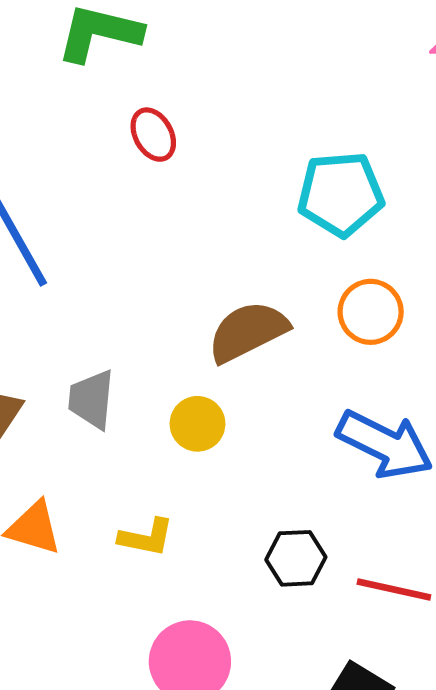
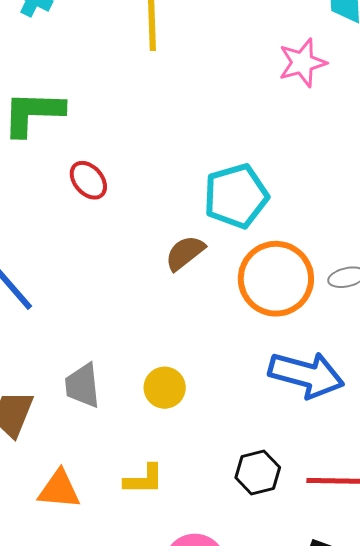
orange circle: (371, 312) -> (276, 279), size x1.5
brown semicircle: (248, 332) -> (185, 253), moved, size x0.7

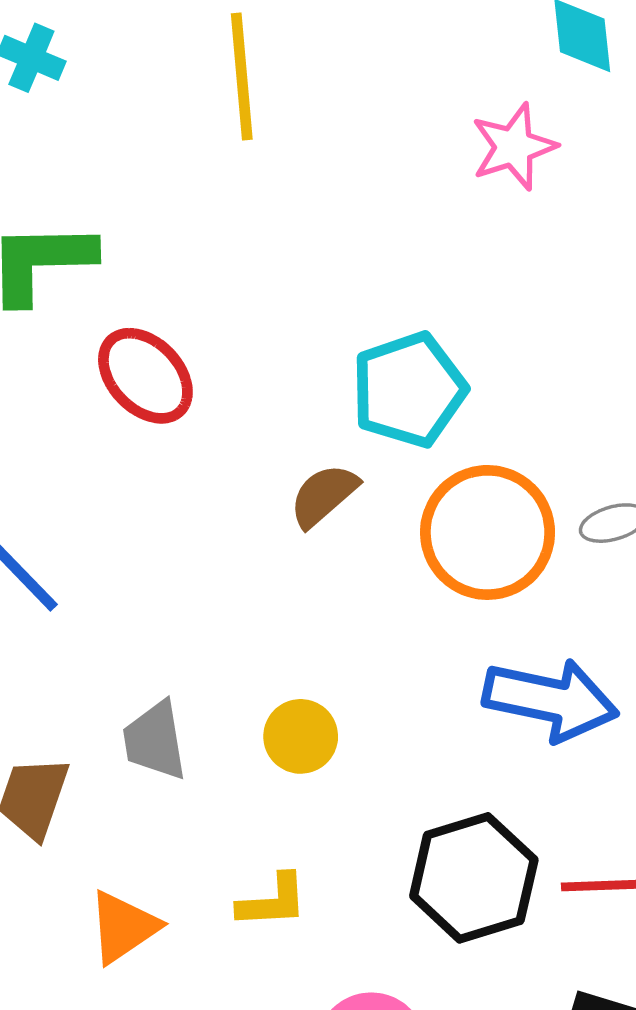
red ellipse: (88, 180) -> (145, 376), size x1.4
black hexagon: (258, 472) -> (474, 878), size x1.6
orange triangle: (59, 489) -> (123, 927), turned -36

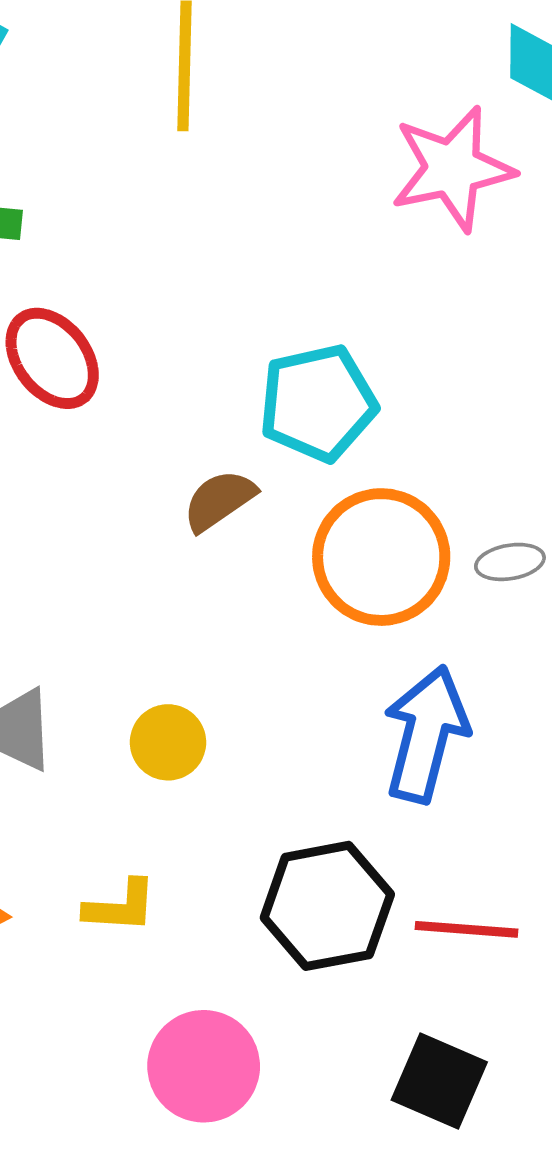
pink star: (514, 147) -> (452, 169), size x1.4
blue arrow: (551, 700) -> (426, 734), turned -94

